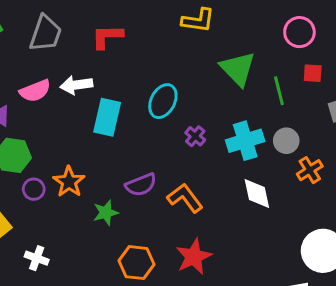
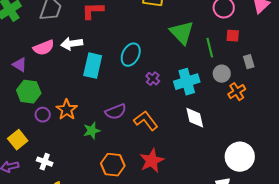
gray circle: (286, 141) -> (222, 74), moved
orange cross: (310, 170) -> (237, 92), moved

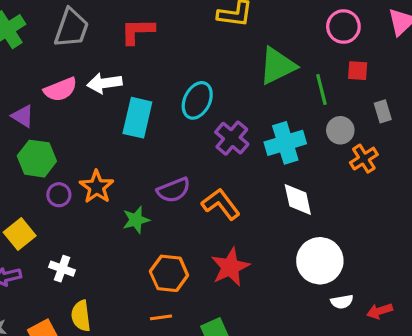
green triangle: (182, 33) -> (277, 66), turned 48
purple cross: (153, 79) -> (232, 138), size x1.5
white circle: (240, 157) -> (320, 261), moved

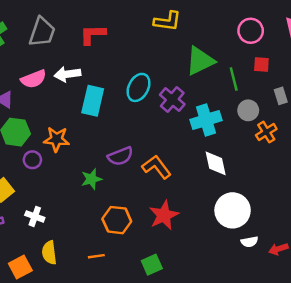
purple cross: (232, 138) -> (172, 99), moved
orange star: (97, 187) -> (57, 139), moved, turned -30
orange line: (161, 317) -> (96, 256), moved

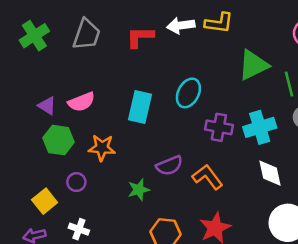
white arrow: (67, 74) -> (181, 25), moved
pink semicircle: (34, 79) -> (81, 102), moved
purple cross: (172, 99) -> (219, 127), moved, turned -30
purple circle: (32, 160) -> (76, 182), moved

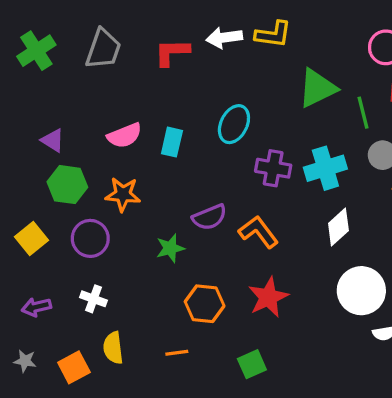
pink semicircle: (81, 102) -> (125, 136), moved
cyan rectangle: (140, 107) -> (172, 142), size x0.7
white diamond: (270, 173) -> (338, 227), turned 60
purple circle: (76, 182) -> (90, 238), size x1.5
yellow square: (45, 201) -> (31, 238), moved

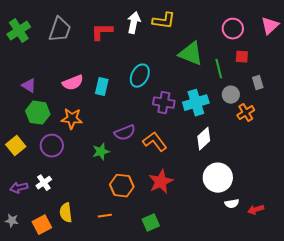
white arrow: (224, 38) -> (134, 23), turned 110
green triangle: (317, 88) -> (191, 54), turned 48
white cross: (94, 299) -> (44, 183), moved, turned 35

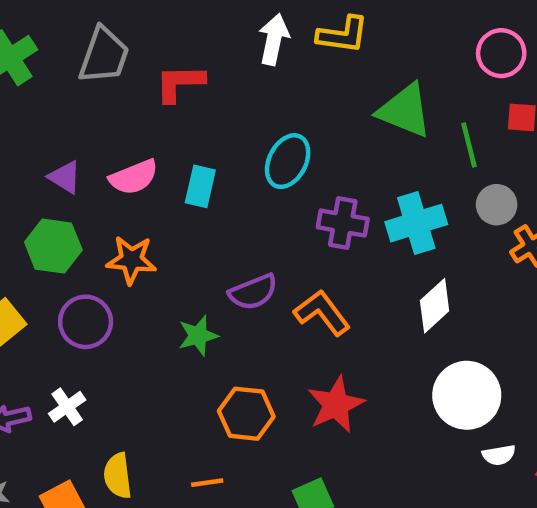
red L-shape: (102, 32) -> (180, 83), moved
purple triangle: (29, 86) -> (65, 177), moved

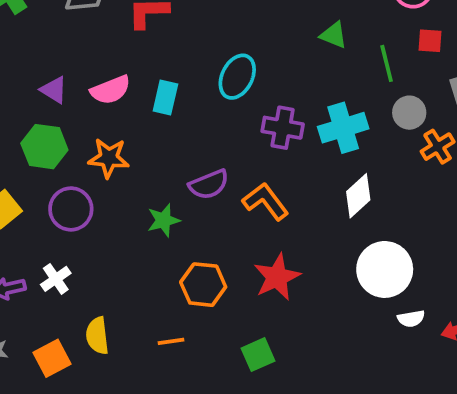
green triangle: (405, 111) -> (334, 35), size x0.6

